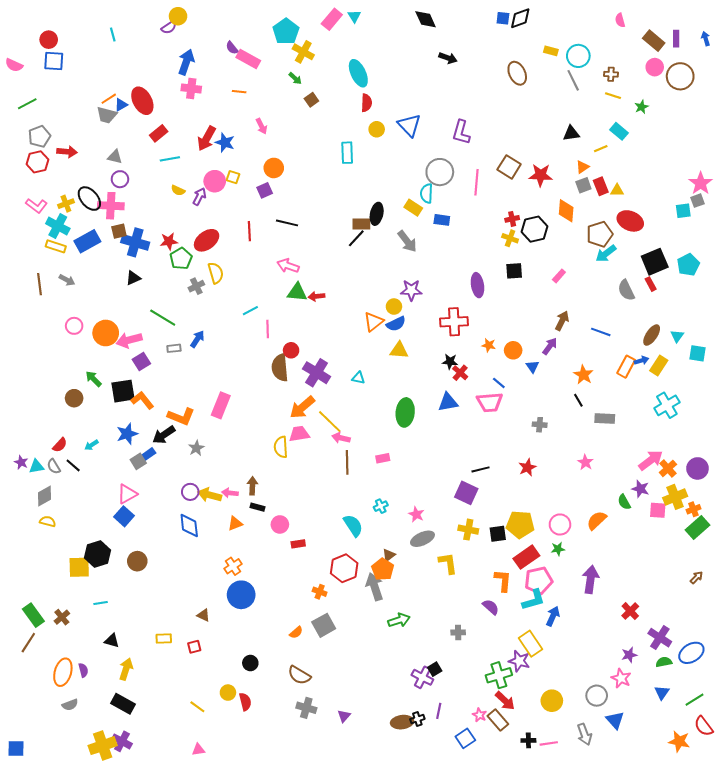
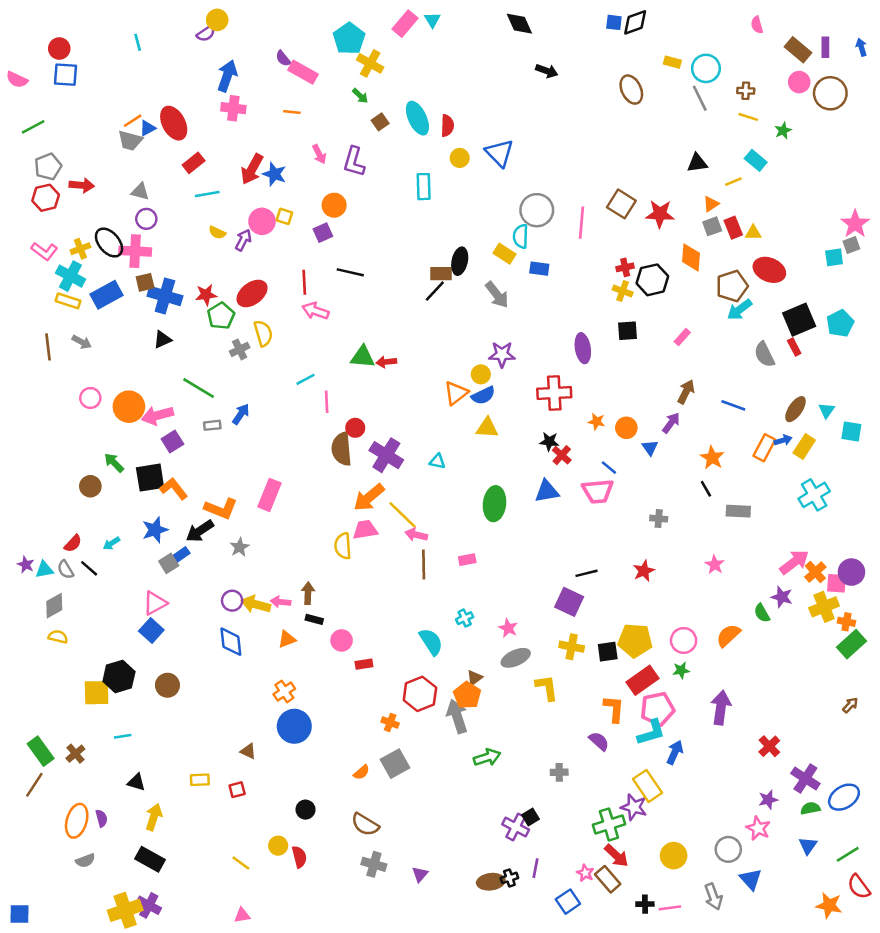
cyan ellipse: (358, 73) -> (417, 118), moved
purple L-shape: (461, 132) -> (354, 162), moved
pink arrow: (288, 266) -> (315, 311), moved
orange cross: (693, 509) -> (846, 622), turned 32
pink square: (658, 510) -> (837, 583), moved

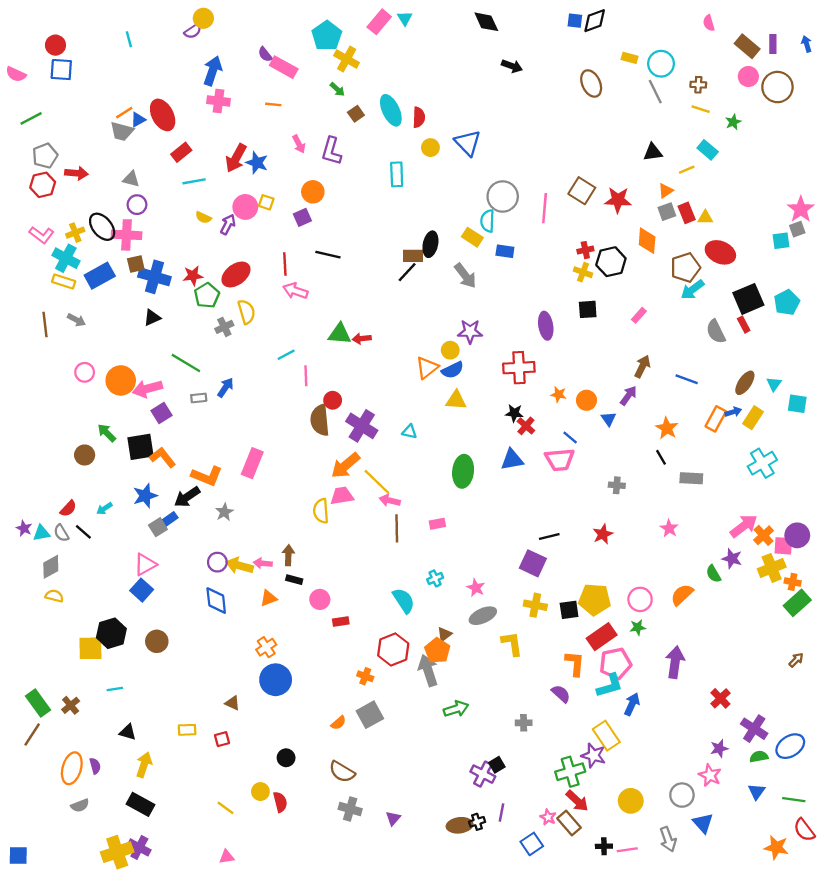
green line: (848, 854) -> (794, 800), turned 40

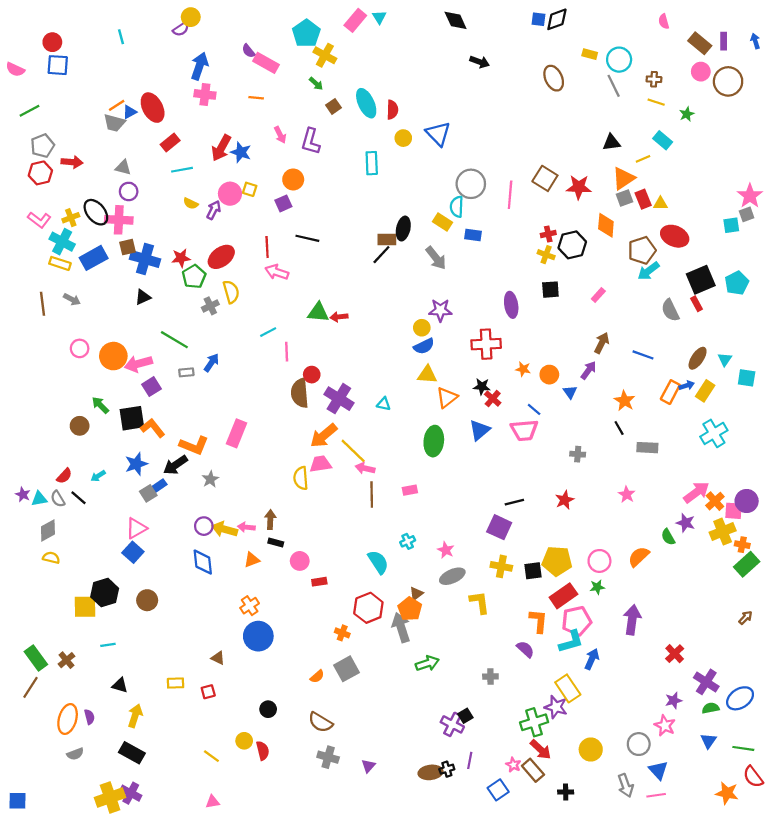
orange triangle: (666, 191) -> (623, 178), size x1.6
orange triangle: (427, 368) -> (447, 397), moved
blue triangle: (512, 460) -> (480, 430), turned -30
pink line: (627, 850) -> (656, 795), moved

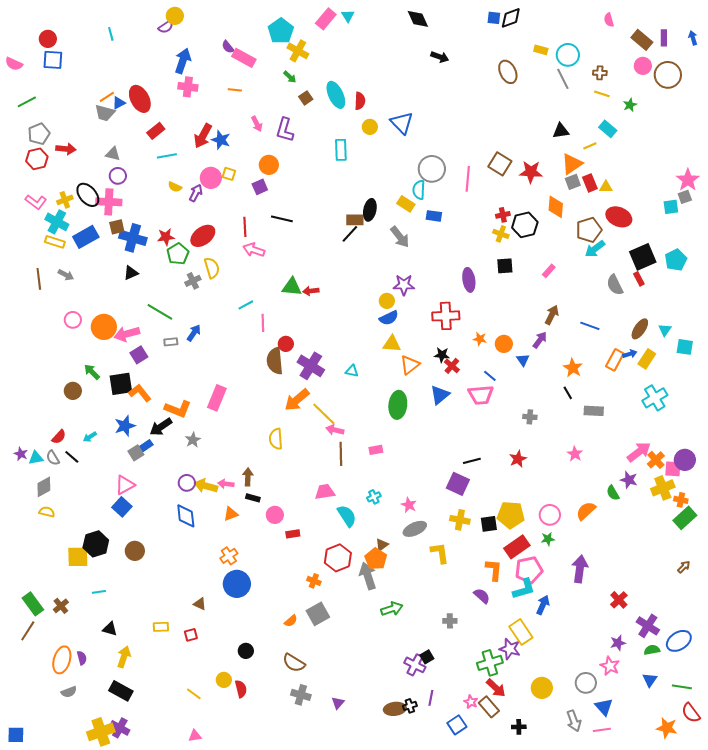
pink trapezoid: (320, 464) -> (325, 492), moved

